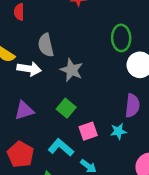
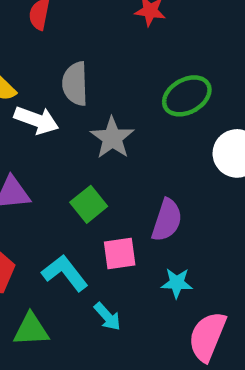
green ellipse: (121, 38) -> (187, 96), moved, turned 50
purple semicircle: (132, 106) -> (167, 220), moved
cyan star: (118, 131) -> (177, 283), moved

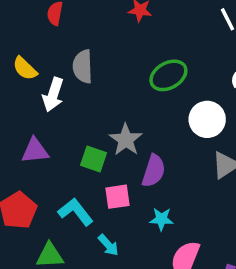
white arrow: (36, 120) -> (53, 95), turned 88
gray star: (112, 138) -> (126, 140), moved
green square: (89, 204) -> (94, 159), turned -32

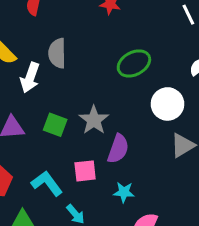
green square: (94, 159) -> (55, 125), moved

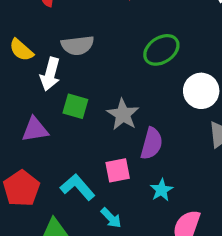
gray semicircle: (57, 53) -> (78, 45), turned -92
green square: (55, 125) -> (75, 106), moved
cyan star: (124, 192) -> (161, 190), turned -30

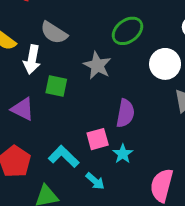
gray semicircle: (78, 45) -> (54, 33), turned 44
gray star: (123, 114) -> (97, 65), moved
purple triangle: (35, 130) -> (23, 109), turned 40
cyan star: (161, 190) -> (123, 154), moved

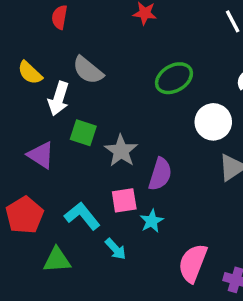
gray star: (97, 65) -> (121, 151), moved

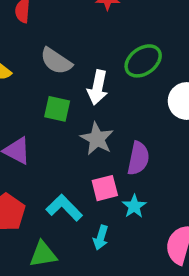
white arrow: (59, 99) -> (98, 87), moved
green square: (83, 133) -> (57, 109), moved
cyan arrow: (116, 249) -> (101, 238), turned 65

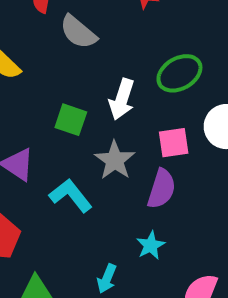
gray semicircle: (56, 61) -> (78, 32), moved
pink square: (105, 188) -> (174, 143), moved
cyan L-shape: (64, 208) -> (71, 196), moved

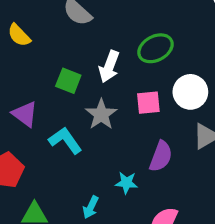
purple semicircle: (162, 189) -> (161, 156), moved
cyan star: (151, 245) -> (126, 183), turned 30

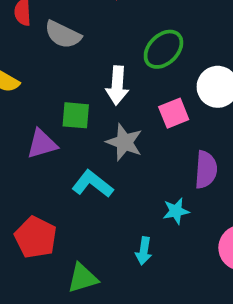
purple triangle: (25, 114) -> (42, 144), moved, turned -36

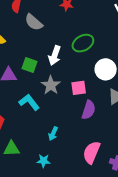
pink square: (174, 113) -> (79, 88), moved
cyan star: (176, 211) -> (43, 161), moved
cyan arrow: (144, 251) -> (53, 134), moved

